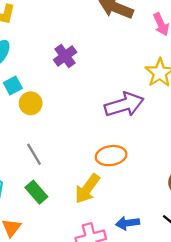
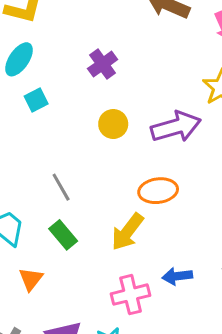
yellow circle: (31, 103) -> (113, 124), moved

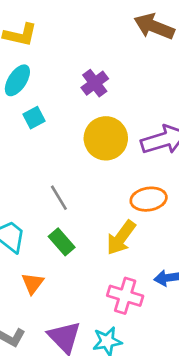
yellow circle: (113, 124) -> (106, 138), size x1.6
pink cross: (131, 295) -> (125, 296), turned 32

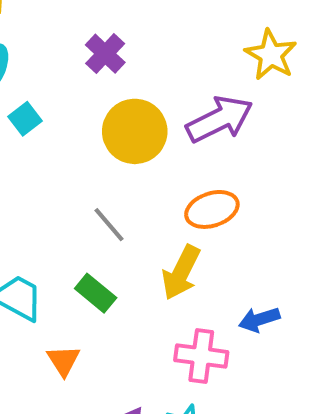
gray line: (59, 198) -> (109, 225), moved

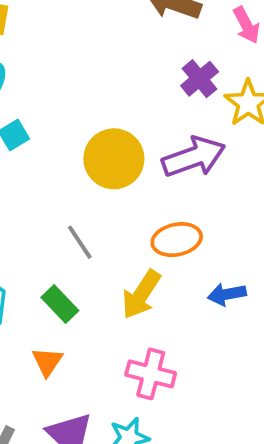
purple cross: (105, 54) -> (200, 79), moved
blue arrow: (259, 319) -> (227, 294), moved
orange triangle: (63, 360) -> (47, 362), moved

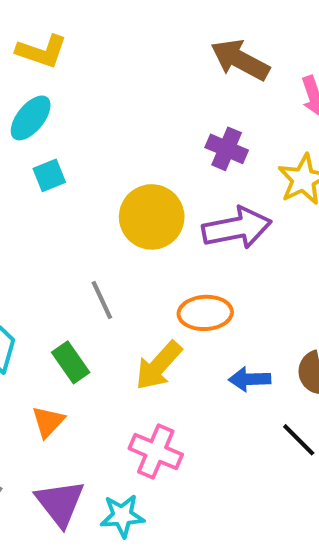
purple cross: (200, 79) -> (227, 149), moved, turned -36

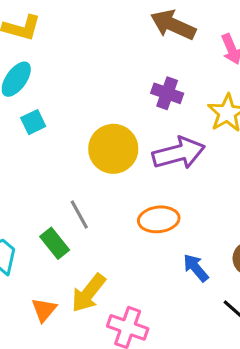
green rectangle: (71, 362) -> (55, 243), moved
yellow arrow: (159, 366) -> (88, 293), moved
blue arrow: (250, 379) -> (196, 268), turned 56

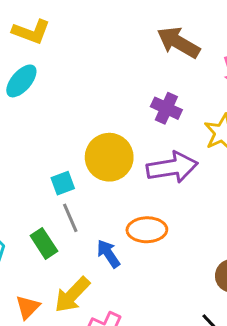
cyan square: (33, 122) -> (63, 183), moved
blue arrow: (196, 268) -> (108, 254), moved

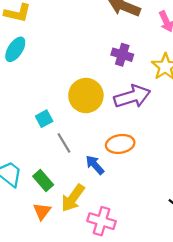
cyan square: (63, 183) -> (44, 119), moved
green rectangle: (44, 243) -> (43, 180), moved

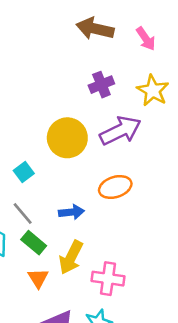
purple cross: (122, 55) -> (101, 85), turned -30
gray line: (64, 143) -> (23, 213), moved
blue arrow: (95, 165) -> (71, 212), moved, turned 135

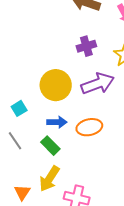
blue arrow: (71, 212) -> (57, 122), moved
green rectangle: (34, 243) -> (50, 146), moved

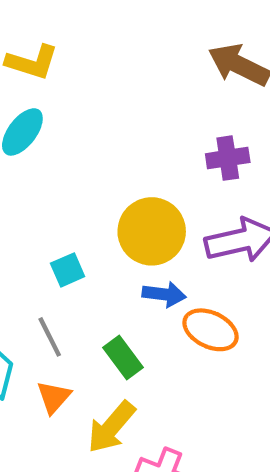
blue arrow: (57, 122) -> (164, 294), moved
orange ellipse: (89, 127) -> (211, 330), turned 30
orange triangle: (22, 192) -> (54, 397), moved

